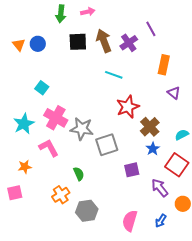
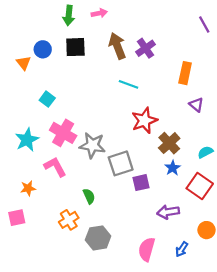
purple line: (151, 29) -> (204, 24), moved
black square: (78, 42) -> (75, 47), moved
orange triangle: (19, 45) -> (24, 63), moved
purple square: (132, 170) -> (141, 183), moved
purple arrow: (160, 188) -> (168, 212), moved, turned -60

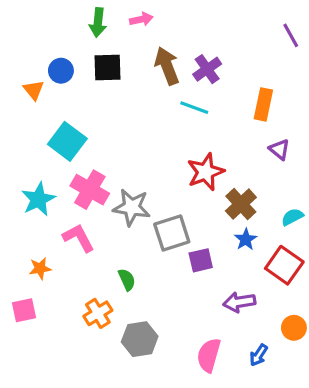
cyan line: (129, 84) -> (194, 108), moved
cyan square: (47, 99) -> (67, 141), size x1.6

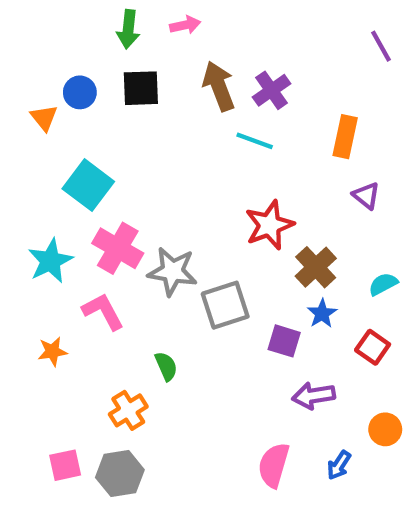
purple square: (201, 260) -> (284, 341), moved, turned 30
red square: (284, 265) -> (373, 347), size x0.7
pink square: (24, 310) -> (65, 465), moved
gray hexagon: (140, 339) -> (120, 474), moved

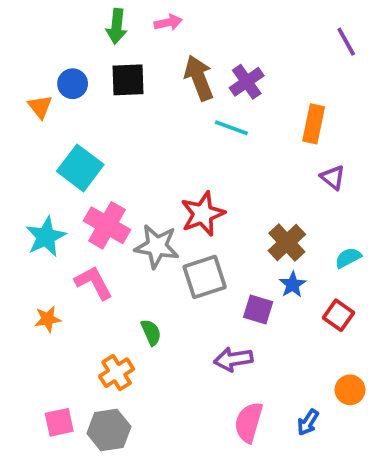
red star: (269, 225) -> (203, 214), moved
purple arrow: (314, 396) -> (233, 359), moved

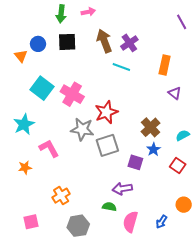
pink cross: (107, 225) -> (72, 94), moved
green semicircle: (151, 332) -> (109, 207), moved, turned -56
gray hexagon: (109, 430) -> (78, 226), moved

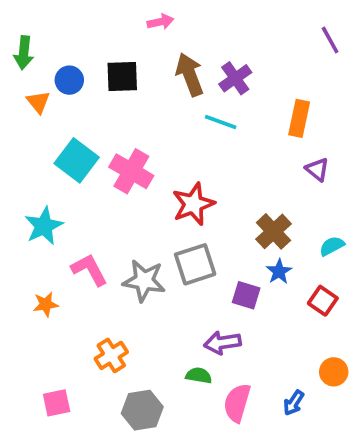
green arrow: (61, 14) -> (24, 53), moved
gray star: (82, 129) -> (144, 281), moved

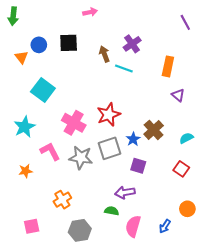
green arrow: (24, 53) -> (13, 16), moved
brown arrow: (190, 75) -> (104, 54), moved, size x0.7
pink cross: (131, 171) -> (74, 123), moved
blue star: (279, 272) -> (133, 139), moved

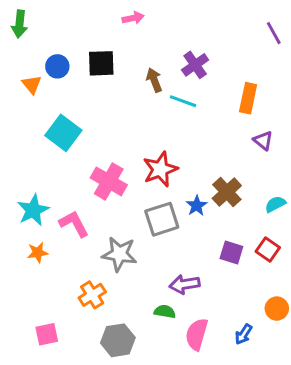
cyan star: (24, 127) -> (33, 210), moved
gray star: (81, 158) -> (119, 254), moved
purple square: (138, 166) -> (231, 253), moved

